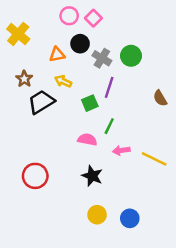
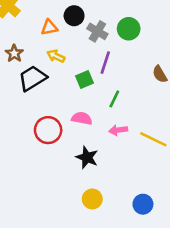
green line: (109, 126) -> (114, 99), moved
red circle: (35, 176) -> (48, 130), moved
blue circle: (130, 218) -> (143, 204), moved

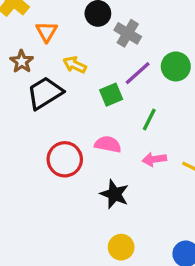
orange triangle: (49, 27) -> (47, 32), moved, turned -48
green circle: (129, 29) -> (176, 66), moved
purple line: (105, 63) -> (138, 73), turned 30

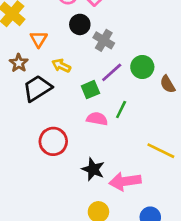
pink semicircle: (108, 144) -> (97, 119), moved
pink arrow: (154, 159) -> (125, 181), moved, size x1.6

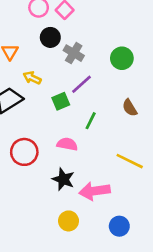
green circle: (142, 67) -> (122, 58), moved
brown semicircle: (168, 84) -> (130, 108), moved
pink semicircle: (97, 119) -> (67, 144), moved

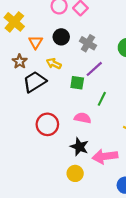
black circle: (50, 37) -> (61, 37), moved
green square: (61, 101) -> (77, 83), turned 32
yellow circle: (69, 221) -> (75, 173), moved

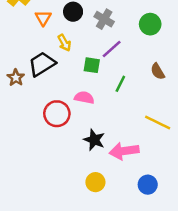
brown star: (20, 61) -> (16, 78), moved
yellow arrow: (54, 64) -> (64, 43), turned -144
pink semicircle: (83, 118) -> (84, 98), moved
yellow circle: (75, 173) -> (95, 182), moved

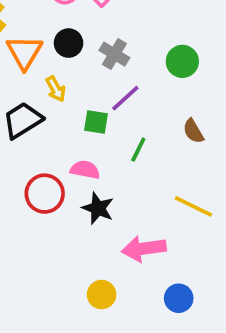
orange triangle: (43, 18) -> (24, 52), size x1.5
black star: (94, 140) -> (98, 208), moved

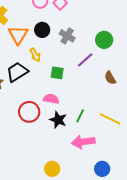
purple line: (125, 98) -> (85, 60), moved
green line: (138, 150) -> (80, 116), moved
yellow circle: (102, 295) -> (52, 169), moved

